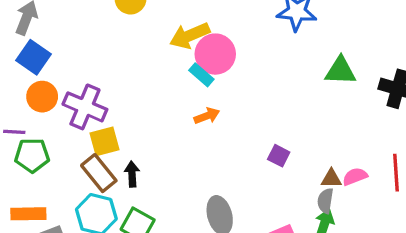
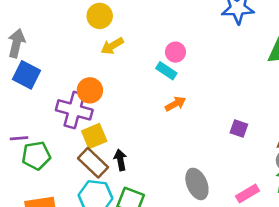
yellow arrow: (190, 36) -> (112, 46), moved, size x0.7
pink circle: (215, 54) -> (175, 52), size x0.6
orange circle: (42, 97) -> (90, 90), moved

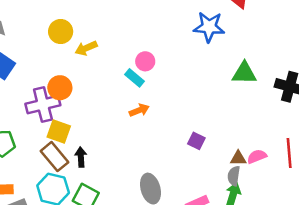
yellow circle: (100, 16) -> (61, 32), moved
purple cross: (74, 110) -> (43, 105), turned -36
yellow square: (94, 136) -> (59, 131), turned 35

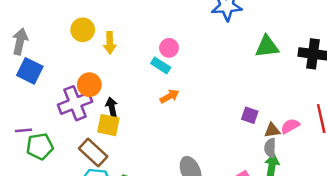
yellow arrow: (86, 48) -> (110, 43), turned -60
yellow square: (59, 131) -> (108, 125), moved
purple square: (196, 141) -> (250, 115), moved
black arrow: (81, 157) -> (112, 107), moved

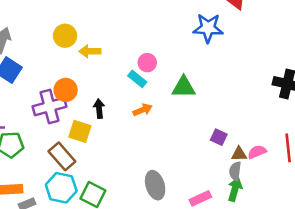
yellow arrow: (110, 43) -> (90, 51), turned 85
green triangle: (267, 47) -> (184, 87), moved
black arrow: (112, 107) -> (99, 109), moved

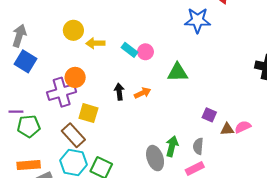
cyan rectangle: (137, 79) -> (130, 50), moved
black arrow: (99, 109) -> (119, 92), moved
gray semicircle: (235, 171) -> (198, 146), moved
green arrow: (235, 189) -> (172, 146), moved

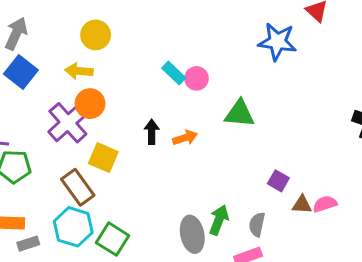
yellow arrow: (95, 43) -> (79, 71), moved
purple cross: (62, 92) -> (68, 123), turned -32

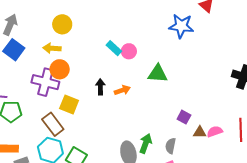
purple cross: (68, 123) -> (45, 82), turned -32

